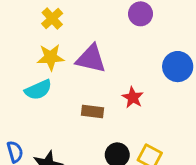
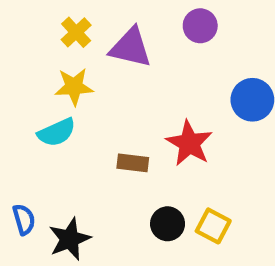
purple triangle: (91, 59) -> (131, 48), moved
red star: (133, 98) -> (189, 143), size x1.5

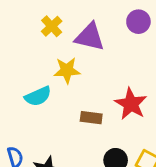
yellow star: (74, 87) -> (67, 70), moved

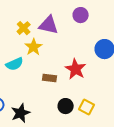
yellow cross: (52, 26) -> (24, 28), moved
yellow star: (67, 70) -> (34, 47), turned -30

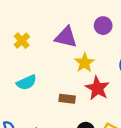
yellow cross: (24, 28) -> (22, 41), moved
yellow star: (34, 47) -> (85, 63), moved

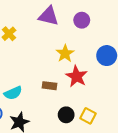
purple triangle: (66, 37) -> (48, 16), moved
cyan semicircle: (26, 82) -> (13, 93), moved

